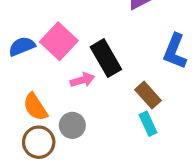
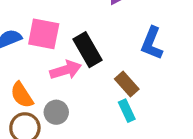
pink square: (59, 41) -> (44, 34), turned -32
pink arrow: (82, 80) -> (66, 70), size x1.4

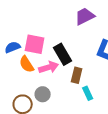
brown rectangle: (127, 84) -> (77, 75), moved, turned 56
orange semicircle: (22, 95) -> (27, 64), moved

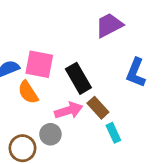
pink arrow: (49, 67) -> (69, 110), moved
brown rectangle: (77, 75) -> (98, 108), turned -56

